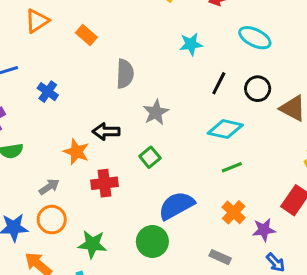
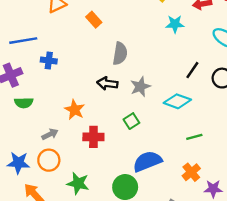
cyan star: (191, 44) -> (175, 24), moved
blue cross: (48, 92) -> (49, 60), moved, turned -35
cyan diamond: (225, 129) -> (177, 101), moved
black arrow: (106, 131) -> (107, 83), moved

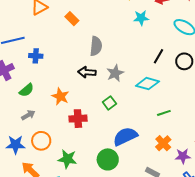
green semicircle: (24, 103) -> (26, 90), moved, turned -35
gray arrow: (50, 134) -> (28, 115), moved

